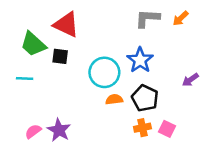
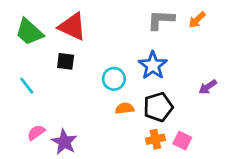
green trapezoid: (33, 44) -> (29, 32), moved
cyan circle: (104, 72) -> (114, 79), size x0.7
cyan line: (25, 79) -> (27, 86), turned 49
black pentagon: (145, 98) -> (158, 107), turned 30
pink semicircle: (33, 131) -> (36, 132), moved

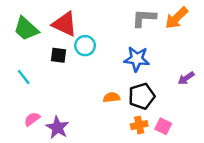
orange arrow: (197, 20) -> (177, 18), size x1.5
blue star: (153, 65) -> (137, 59), turned -30
cyan circle: (114, 79) -> (85, 46), moved

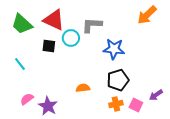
gray L-shape: (144, 18) -> (92, 25), moved
purple arrow: (186, 78) -> (156, 95), moved
orange semicircle: (112, 97) -> (83, 88), moved

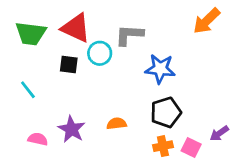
green trapezoid: (22, 24) -> (31, 34), turned -35
pink semicircle: (27, 99) -> (38, 139), turned 48
purple star: (48, 106) -> (72, 129), moved

